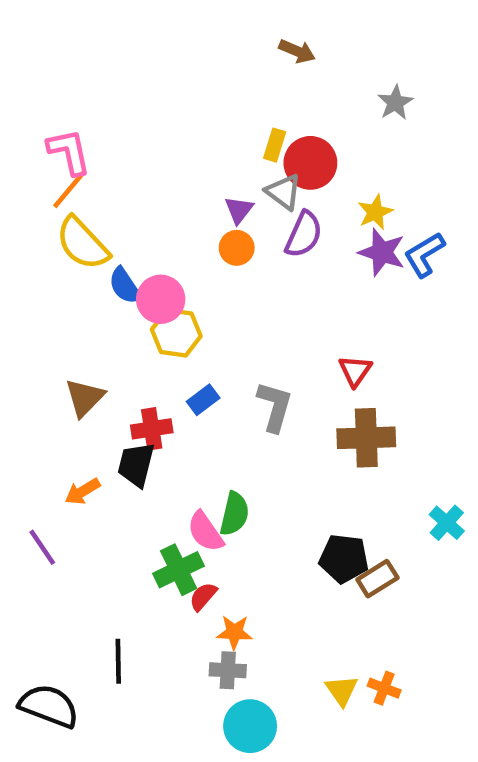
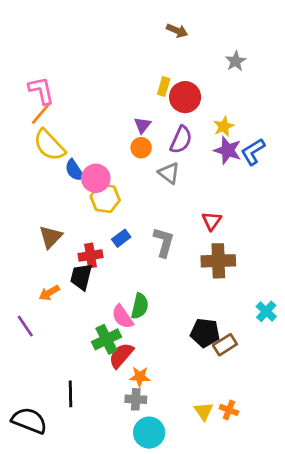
gray triangle: (284, 192) -> (169, 173), moved
red semicircle: (203, 596) -> (121, 355), size x1.5

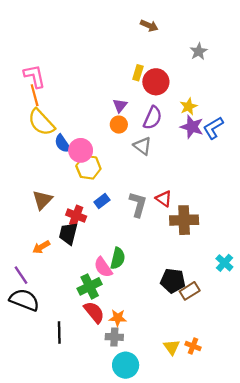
orange line: (41, 113) -> (35, 95), turned -55
red triangle: (212, 221) -> (164, 199), moved, turned -30
red cross: (91, 256) -> (76, 216), turned 30
red semicircle: (121, 355) -> (94, 312), moved, turned 100
black semicircle: (29, 421) -> (24, 300), moved

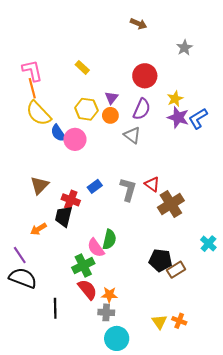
yellow rectangle: (138, 73) -> (82, 67), moved, turned -64
yellow hexagon: (88, 167) -> (86, 109), moved
brown cross: (184, 220) -> (171, 204), turned -30

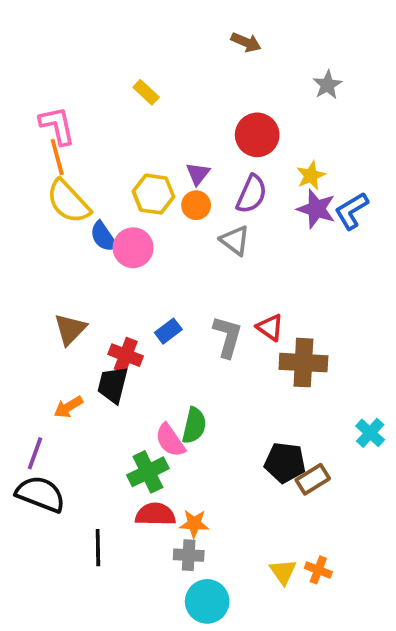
yellow rectangle: (82, 67) -> (146, 92), moved
brown cross: (171, 204) -> (303, 363), turned 35
purple line: (20, 255) -> (35, 453), turned 54
red semicircle: (87, 289) -> (155, 514), turned -50

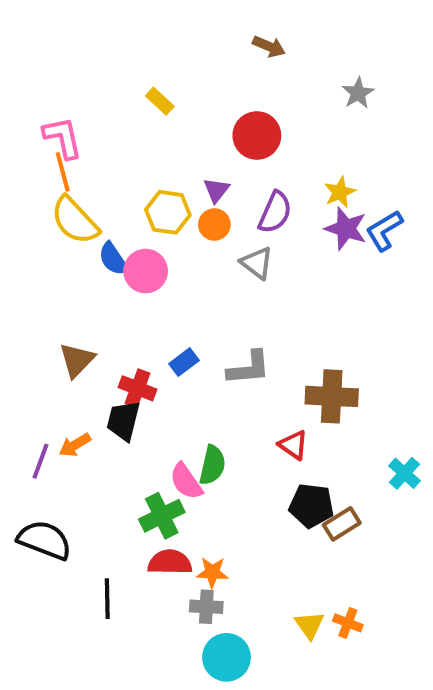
red circle: (257, 135) -> (257, 136), moved
red triangle: (270, 327) -> (293, 445), moved
gray L-shape: (228, 337) -> (249, 368), turned 69
purple line: (35, 453) -> (40, 461), moved

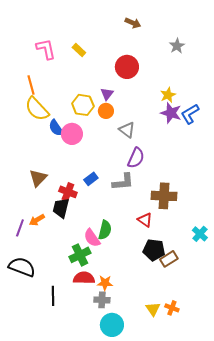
pink L-shape: (63, 138) -> (46, 49), moved
purple semicircle: (275, 212) -> (136, 158), moved

